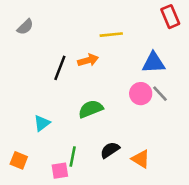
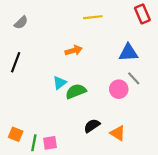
yellow line: (111, 35) -> (93, 17), moved
black line: (60, 68) -> (16, 62), moved
pink circle: (141, 94) -> (119, 89), moved
cyan triangle: (42, 123) -> (60, 83), moved
green line: (73, 156) -> (34, 143), moved

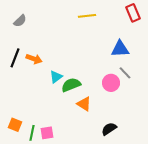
orange arrow: (74, 50) -> (34, 59), moved, turned 35
black semicircle: (92, 126) -> (109, 129), moved
orange triangle: (118, 133) -> (84, 104), moved

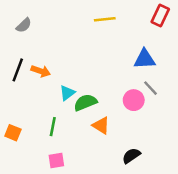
red rectangle: (133, 13) -> (160, 16), turned 48
orange square: (15, 125) -> (13, 133), moved
green line: (32, 133) -> (53, 127), moved

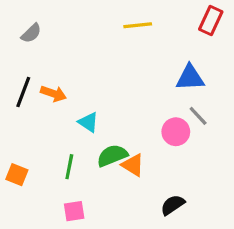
cyan triangle: (67, 93) -> (88, 122), turned -49
green semicircle: (85, 103) -> (112, 156), moved

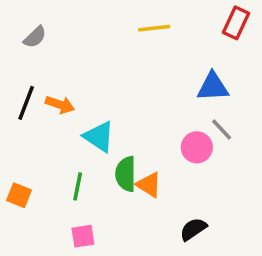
cyan triangle: (88, 122) -> (99, 137), size x1.4
green semicircle: (112, 156) -> (126, 174), turned -68

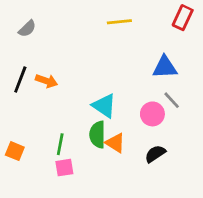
cyan triangle: (99, 137) -> (104, 106), moved
black semicircle: (193, 229) -> (155, 154), moved
pink square: (83, 236) -> (64, 168), moved

